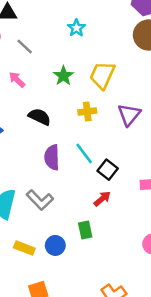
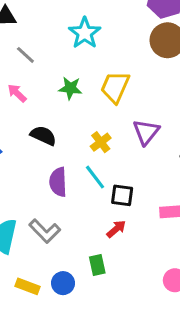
cyan star: (76, 28) -> (85, 33), size x1.5
green star: (63, 76) -> (70, 88), turned -30
yellow cross: (87, 112) -> (101, 142), moved, turned -30
black square: (108, 170) -> (122, 195), turned -30

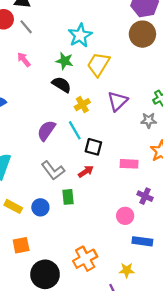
cyan star: (85, 33) -> (80, 35), moved
gray line: (25, 55) -> (26, 27), moved
black semicircle: (43, 135) -> (61, 85), moved
purple semicircle: (58, 182) -> (46, 131), turned 30
gray L-shape: (45, 231) -> (53, 170), moved

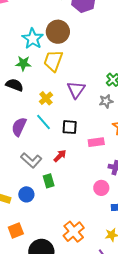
brown circle: (142, 34) -> (58, 32), moved
black semicircle: (61, 85) -> (15, 85), moved
black square: (93, 147) -> (70, 127), moved

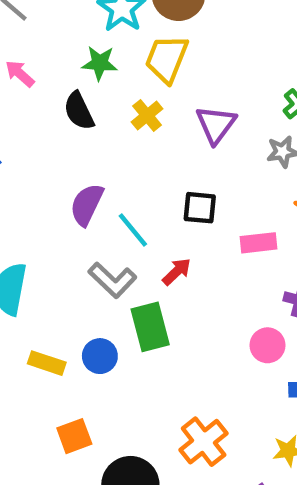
black semicircle: (15, 85) -> (79, 111), turned -138
yellow cross: (46, 98) -> (147, 115), moved
cyan line: (44, 122) -> (133, 230), moved
green rectangle: (49, 181) -> (150, 327), size x1.5

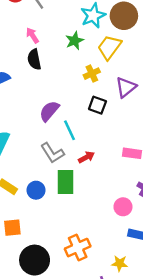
green star: (100, 63) -> (75, 41), turned 30
black semicircle: (79, 111) -> (34, 59), moved
black square: (200, 208) -> (97, 105), moved

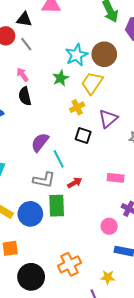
gray L-shape: (52, 153) -> (44, 180), turned -45
blue circle: (36, 190) -> (30, 214), size x1.5

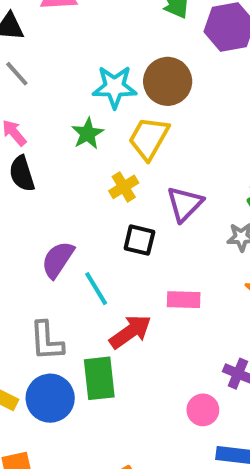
cyan star: (76, 55) -> (115, 87), turned 30
pink rectangle: (116, 178) -> (184, 300), moved
gray L-shape: (44, 180) -> (47, 341), moved, turned 80
red arrow: (75, 183) -> (130, 332), size x1.5

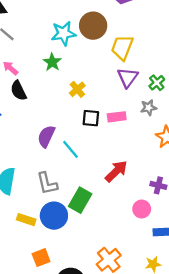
yellow trapezoid: (149, 138) -> (122, 47), moved
purple triangle: (185, 204) -> (128, 77), moved
pink rectangle: (184, 300) -> (117, 117), moved
red arrow: (130, 332) -> (116, 171), moved
green rectangle: (99, 378) -> (80, 200), turned 45

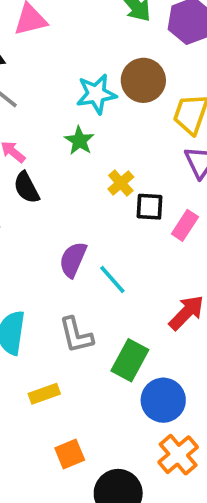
pink rectangle: (117, 117) -> (185, 225), turned -48
black square: (91, 118) -> (150, 207), moved
blue circle: (54, 216) -> (163, 400), moved
yellow rectangle: (26, 220) -> (44, 394), turned -36

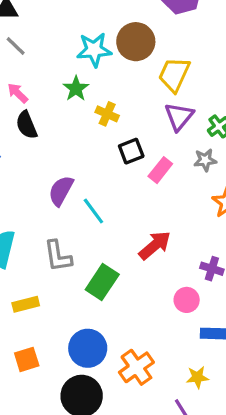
yellow cross: (121, 183) -> (107, 114), moved, turned -30
black square: (150, 207) -> (131, 151), turned -30
blue circle: (163, 400) -> (88, 348), moved
orange square: (70, 454) -> (27, 359), moved

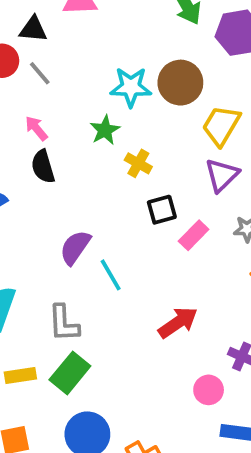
green rectangle: (102, 282) -> (70, 373), moved

